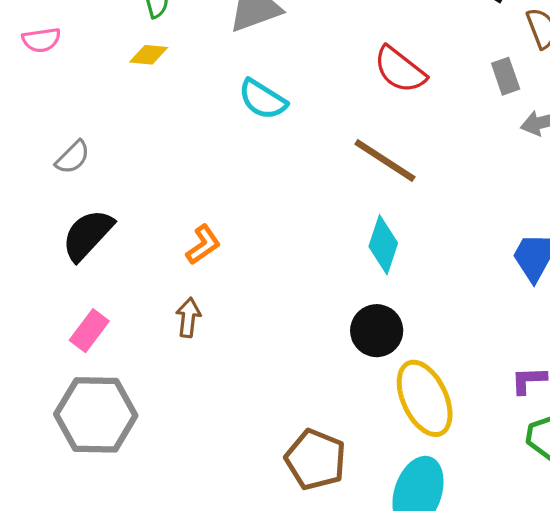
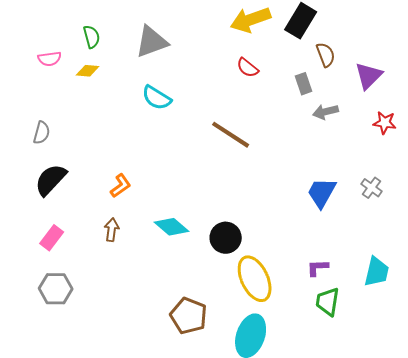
pink semicircle: (41, 40) -> (50, 59), moved
red semicircle: (400, 70) -> (248, 68), moved, size x0.7
gray semicircle: (73, 157) -> (42, 133), turned -30
cyan diamond: (383, 245) -> (172, 227), moved, turned -68
gray hexagon: (96, 415) -> (56, 289), size x0.7

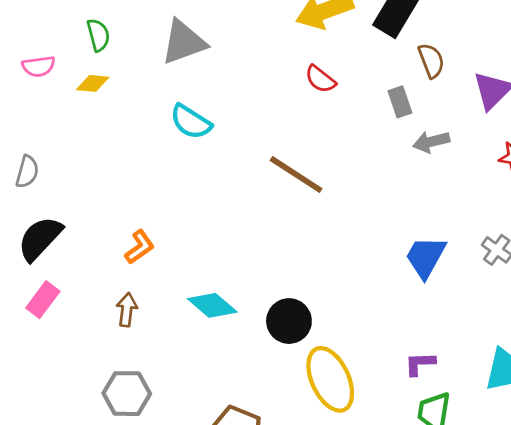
pink rectangle: (52, 238) -> (43, 300), moved
gray hexagon: (56, 289) -> (127, 394), moved

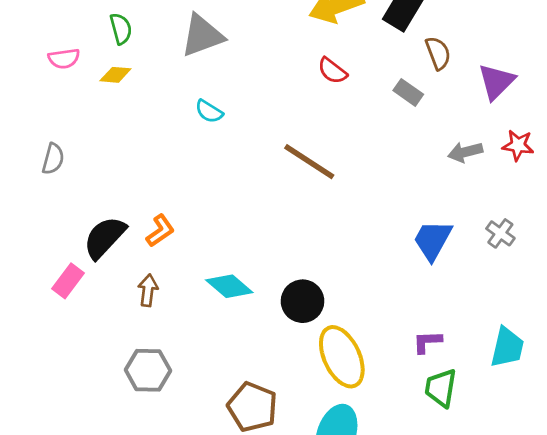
gray rectangle: (400, 102) -> (408, 92), turned -36
cyan semicircle: (191, 122) -> (209, 111), size x0.7
gray arrow: (431, 142) -> (465, 152), moved
black semicircle: (40, 238) -> (105, 237), moved

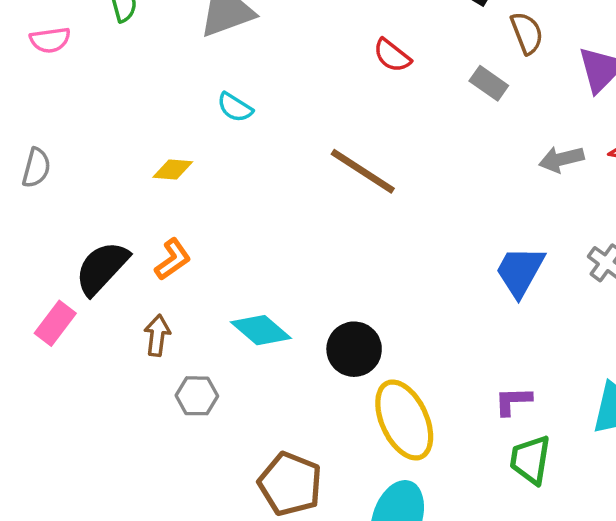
yellow diamond: (115, 75) -> (173, 170), moved
gray hexagon: (148, 370) -> (197, 396), moved, size x0.7

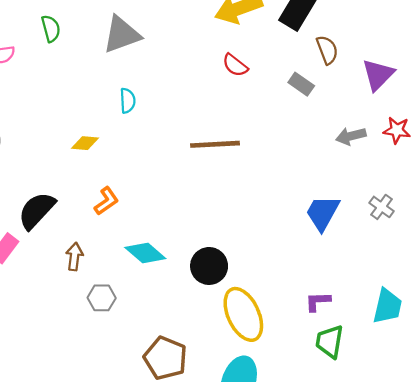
cyan semicircle: (235, 107) -> (128, 101), turned -125
brown line: (363, 171) -> (215, 144), turned -36
orange L-shape: (173, 259) -> (106, 201), moved

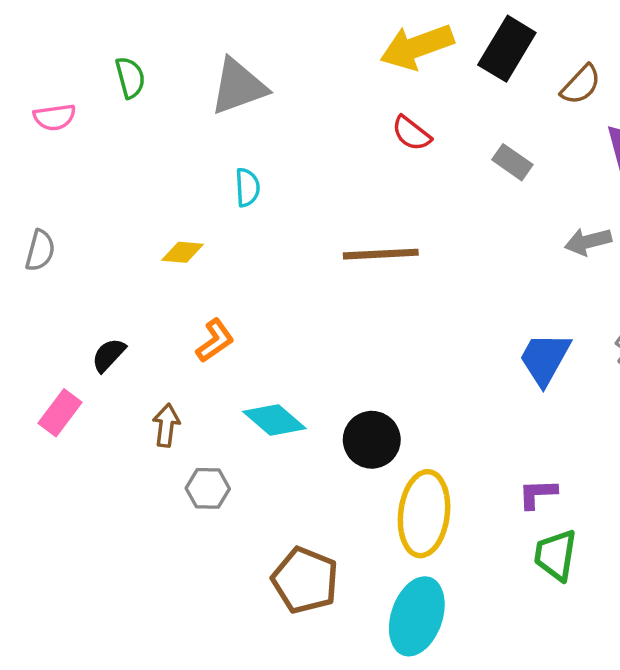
brown semicircle: (327, 50) -> (581, 85), moved, turned 64
black semicircle: (37, 210) -> (109, 355), size x0.6
yellow ellipse: (243, 314) -> (424, 514), turned 32

